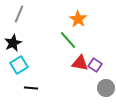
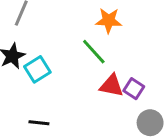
orange star: (78, 19) -> (109, 20), turned -30
cyan square: (19, 65) -> (37, 69), moved

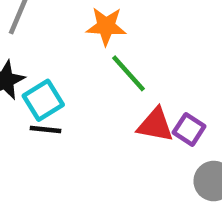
orange star: (109, 20) -> (106, 26), moved
black line: (39, 123) -> (46, 129), moved

